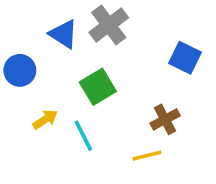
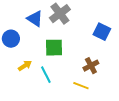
green square: (98, 87) -> (54, 48), turned 30
yellow line: (147, 156) -> (81, 86), turned 35

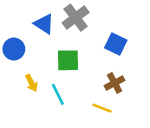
blue square: (102, 32) -> (116, 44), moved
yellow arrow: (25, 66) -> (31, 83), turned 96

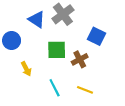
brown cross: (115, 83) -> (80, 59), moved
cyan line: (58, 94) -> (55, 88), moved

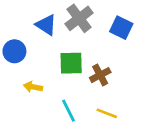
blue square: (97, 36) -> (121, 28), moved
yellow arrow: (26, 69) -> (33, 87), turned 128

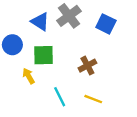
green square: (71, 63) -> (44, 55), moved
yellow arrow: (33, 87) -> (29, 76), turned 49

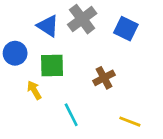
yellow line: (93, 99) -> (130, 122), moved

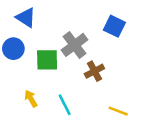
gray cross: (82, 19) -> (75, 45), moved
blue triangle: (48, 26) -> (26, 17), moved
yellow arrow: (34, 90) -> (31, 99), moved

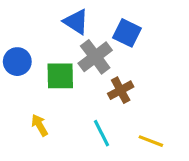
blue triangle: (26, 17) -> (76, 22), moved
blue square: (114, 26) -> (127, 33), moved
cyan line: (65, 105) -> (102, 133), moved

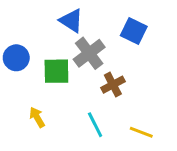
blue square: (127, 33) -> (134, 31), moved

